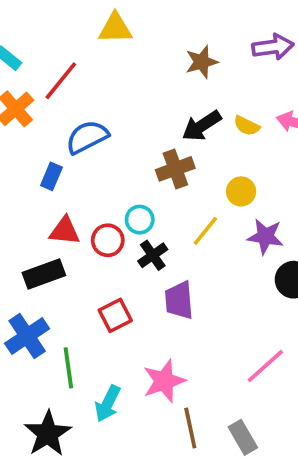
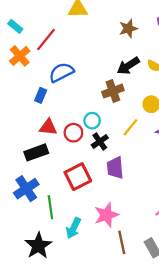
red square: (115, 315) -> (78, 177), size x1.4

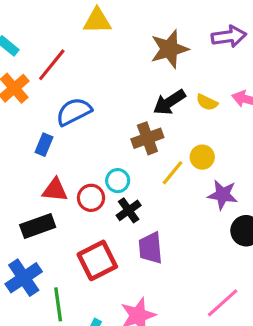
brown star: (128, 29) -> (169, 49), size x1.4
yellow line: (130, 127) -> (172, 173), moved

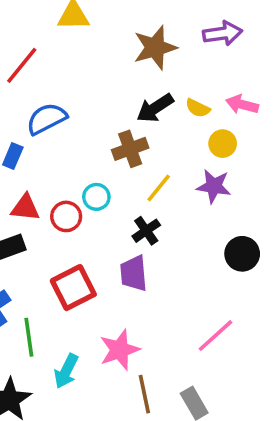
yellow circle: (202, 157) -> (223, 144), moved
purple star: (223, 195) -> (214, 186), moved
black cross: (129, 210) -> (146, 231), moved

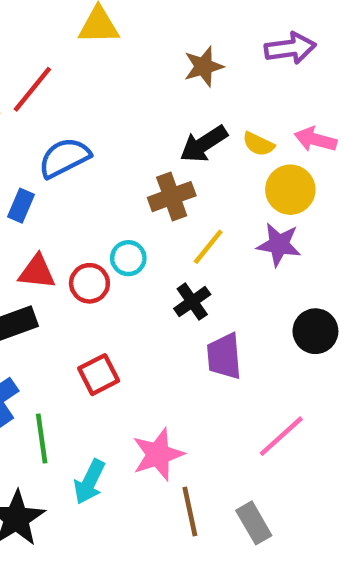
brown star: (155, 48) -> (204, 66), size x0.7
yellow circle: (223, 144) -> (290, 190), size x1.4
purple trapezoid: (134, 273) -> (224, 356), moved
red square: (73, 288) -> (99, 375), size x0.7

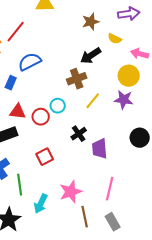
yellow semicircle: (258, 144) -> (115, 39), moved
black cross: (192, 302) -> (79, 134), moved
pink line: (281, 436) -> (110, 189), moved, turned -35

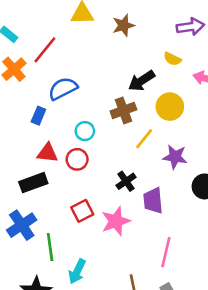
brown star: (91, 22) -> (123, 25), moved
yellow circle: (129, 76) -> (170, 107), moved
purple star: (124, 100) -> (175, 157), moved
cyan circle: (58, 106) -> (85, 131), moved
pink star: (71, 192) -> (116, 221), moved

